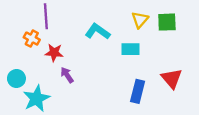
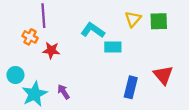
cyan rectangle: (130, 49) -> (113, 47), moved
purple arrow: (67, 75) -> (64, 92), moved

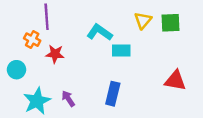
cyan circle: (15, 75) -> (16, 70), moved
red triangle: (163, 75) -> (175, 80), turned -40
blue rectangle: (131, 87) -> (113, 94), moved

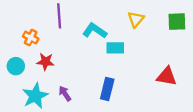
purple line: (47, 17) -> (59, 16), moved
green square: (171, 23) -> (177, 22), moved
red star: (55, 54) -> (46, 62), moved

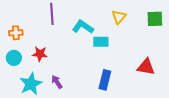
orange cross: (31, 38) -> (16, 33), moved, turned -32
blue rectangle: (107, 89) -> (105, 80), moved

